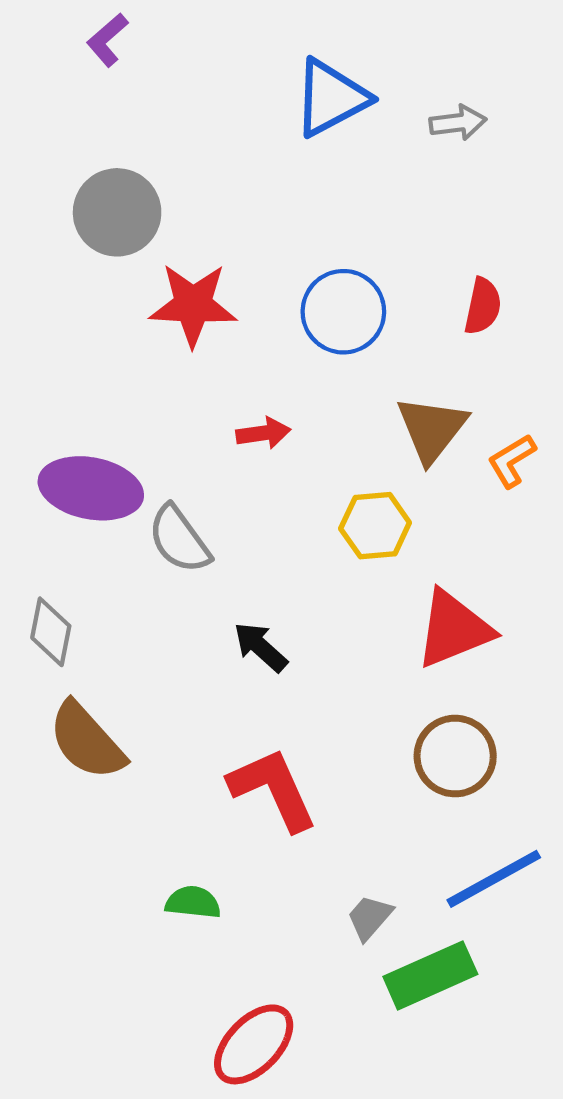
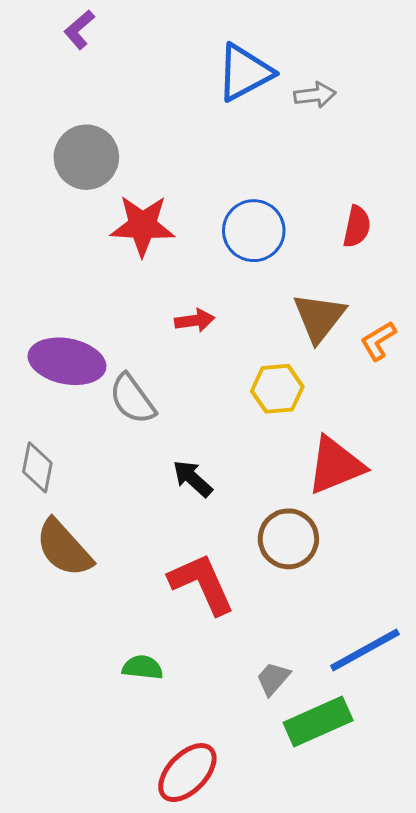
gray arrow: (458, 123) -> (315, 95), moved
brown circle: (455, 756) -> (288, 539), moved

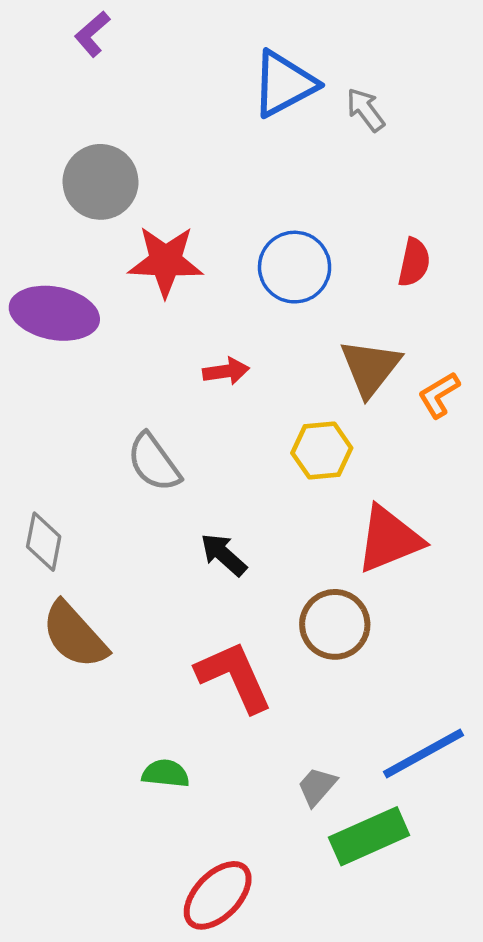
gray arrow: (315, 95) -> (366, 110), turned -120
purple ellipse: (67, 361) -> (54, 313), moved

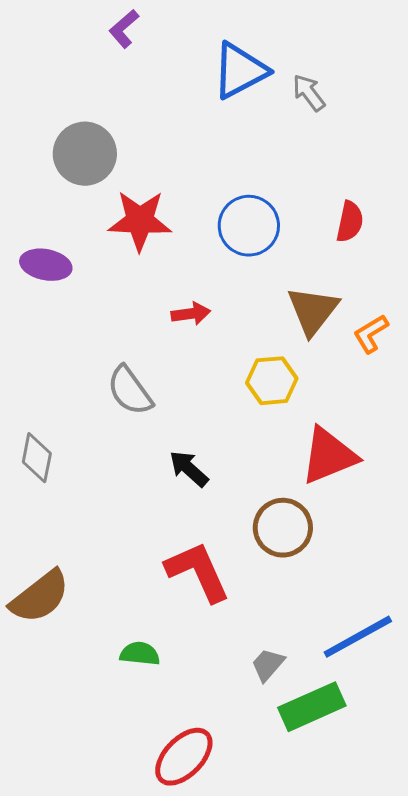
purple L-shape: (92, 34) -> (124, 29), moved
purple ellipse: (54, 313) -> (46, 265), size x0.7
brown semicircle: (74, 635) -> (40, 597), moved, turned -86

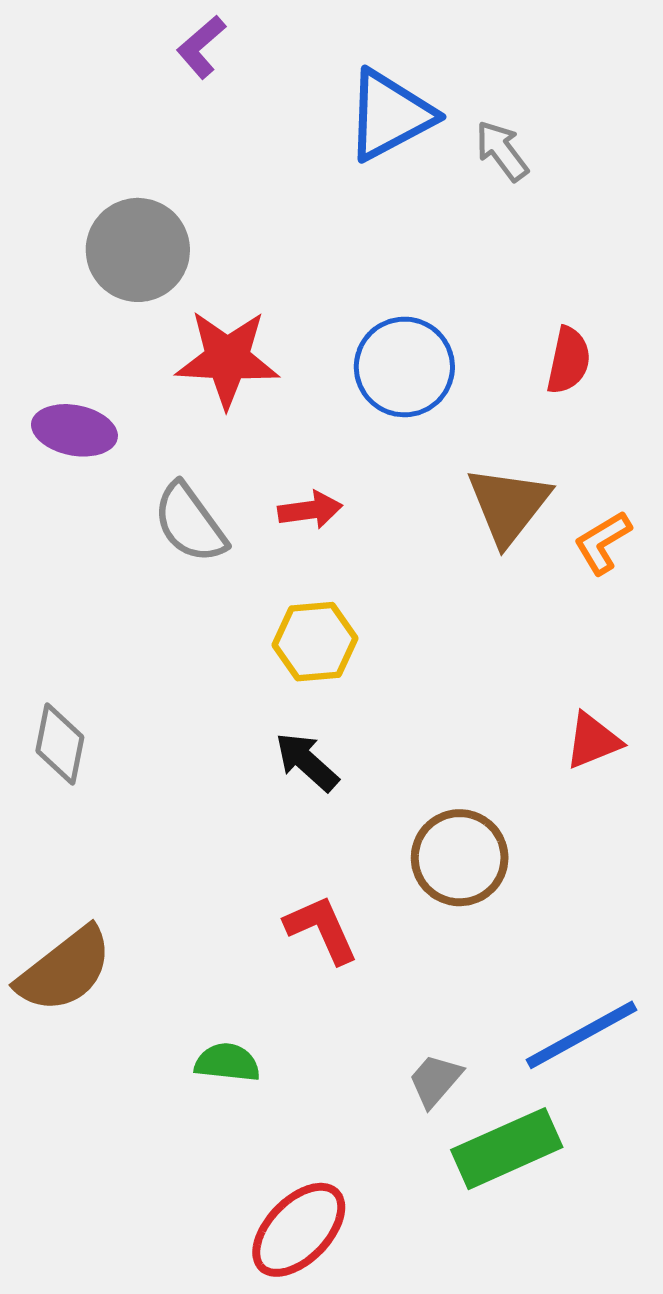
yellow hexagon: (272, 381) -> (315, 642), moved
gray semicircle: (130, 391) -> (190, 523), moved
red triangle: (329, 456) -> (593, 741), moved, size x0.6
red L-shape: (198, 572) -> (321, 929), size x0.7

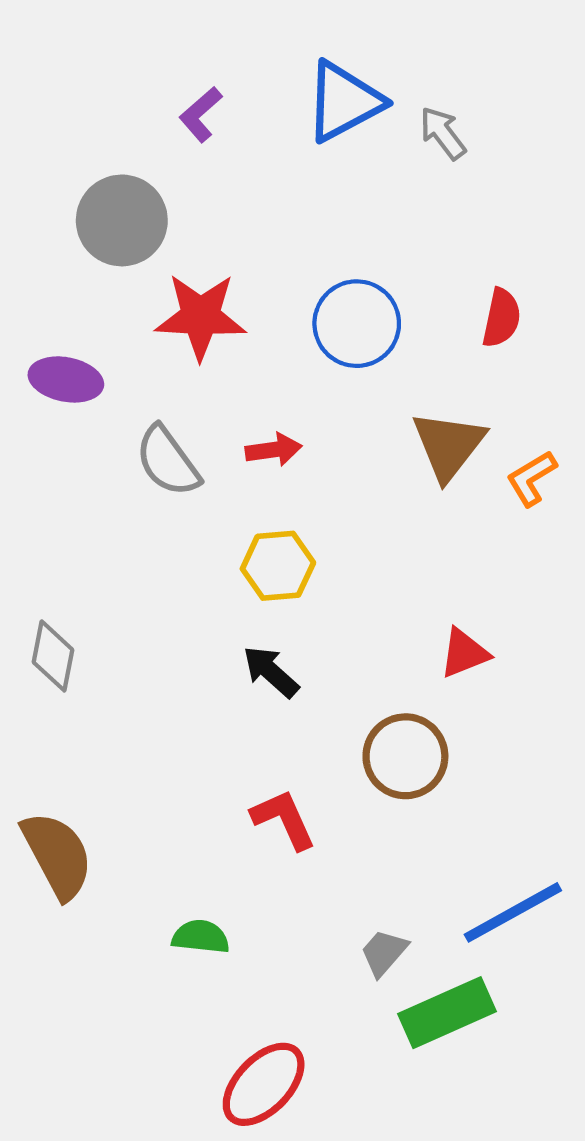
purple L-shape: (201, 47) -> (201, 114), moved
red triangle: (593, 741) -> (464, 653), moved
brown semicircle: (65, 970) -> (57, 855), turned -80

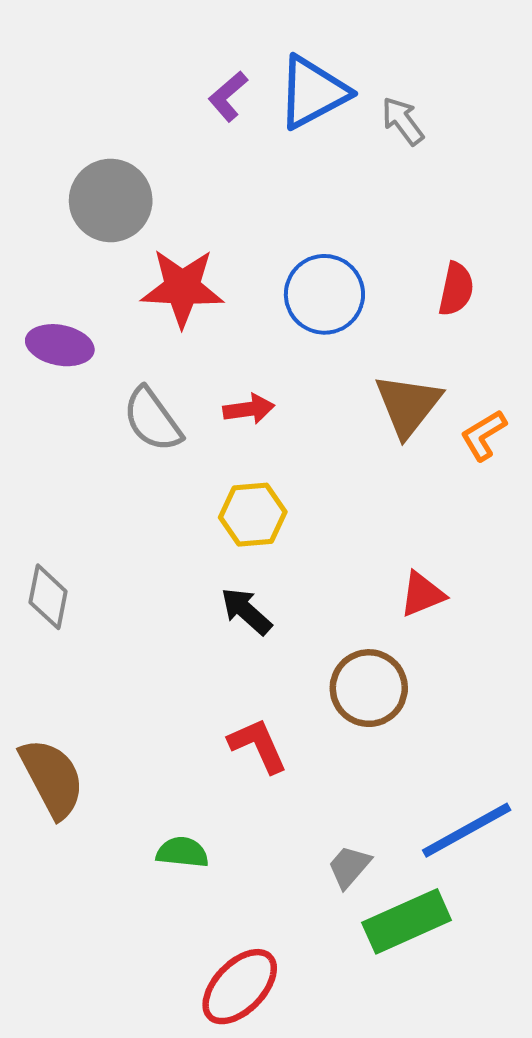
purple L-shape: (201, 114) -> (228, 96), moved

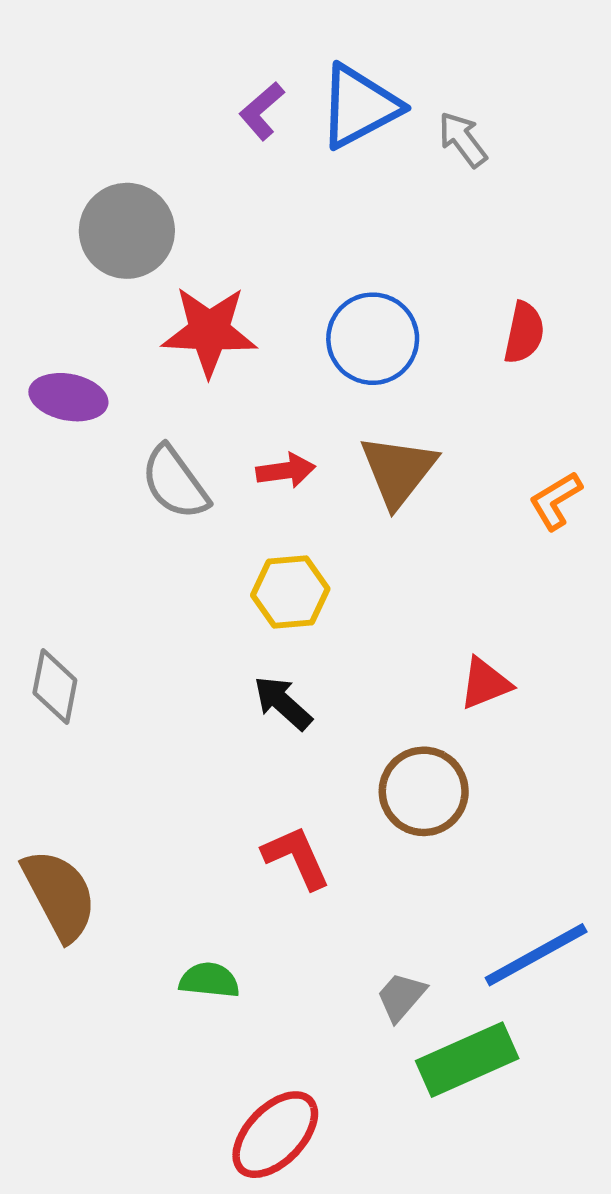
brown triangle: (408, 405) -> (398, 471), moved

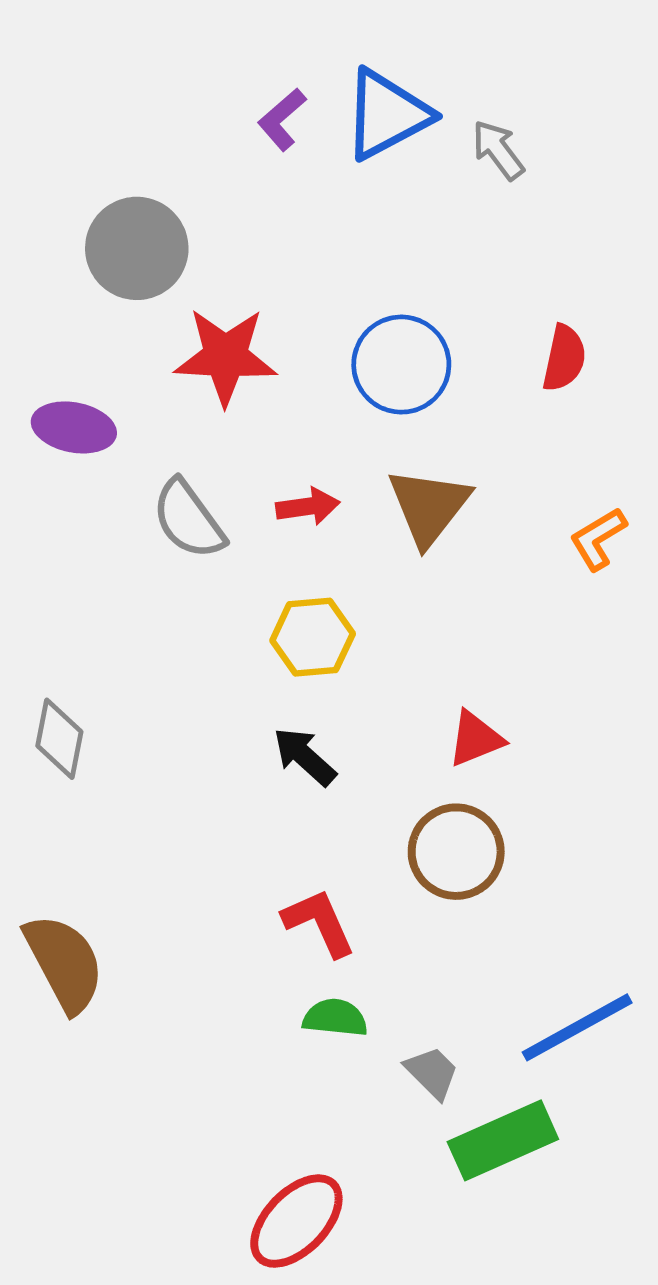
red triangle: (485, 683) -> (476, 739), moved
green semicircle: (209, 980) -> (335, 1018), moved
gray trapezoid: (401, 997) -> (432, 1073), turned 94

